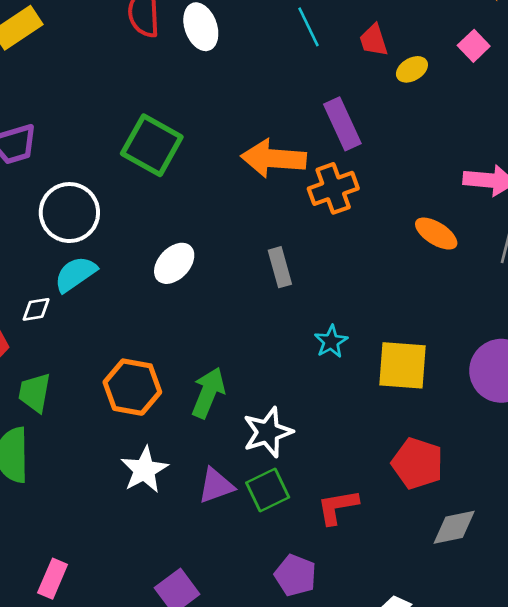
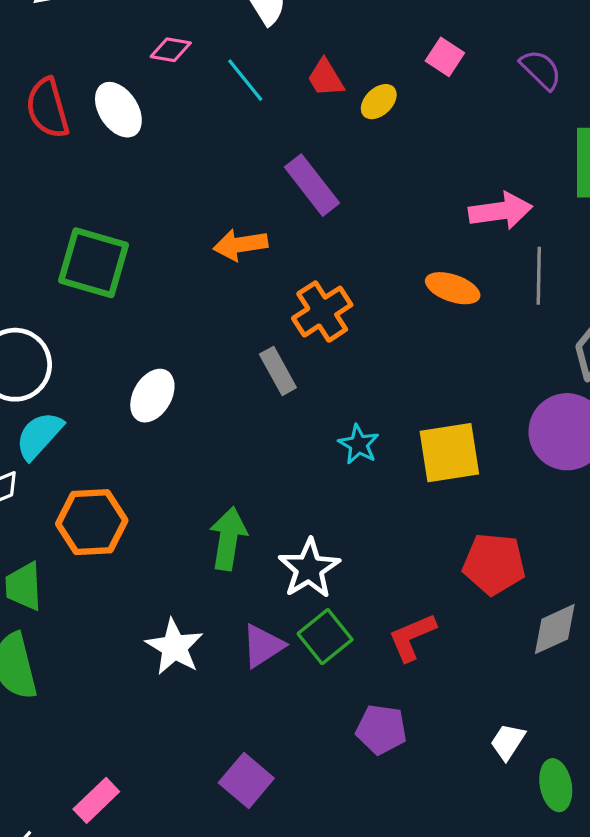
orange arrow: (273, 158) -> (240, 245), size x0.7
orange cross: (333, 188) -> (322, 312), moved
orange hexagon: (132, 387) -> (92, 522), moved
pink rectangle: (53, 579) -> (96, 800), turned 36

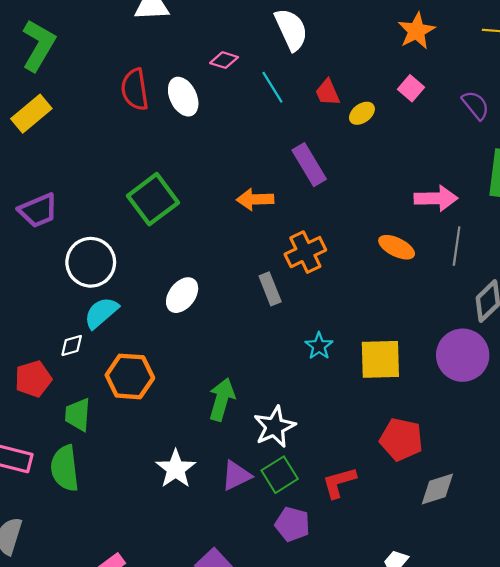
green square: (93, 263) -> (153, 199), turned 30
purple pentagon: (381, 729) -> (292, 524), moved

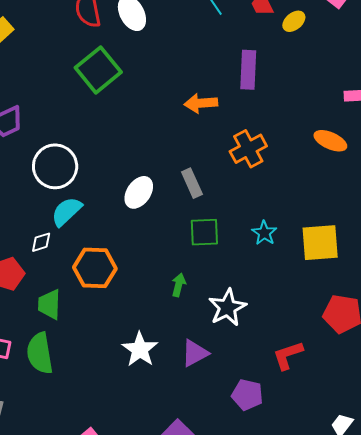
purple rectangle: (309, 165) -> (248, 70), turned 36
green square: (153, 199) -> (98, 70), moved
gray rectangle: (270, 289) -> (192, 183), moved
green arrow: (222, 399) -> (179, 285), size x0.6
green square: (280, 475) -> (204, 232), moved, turned 32

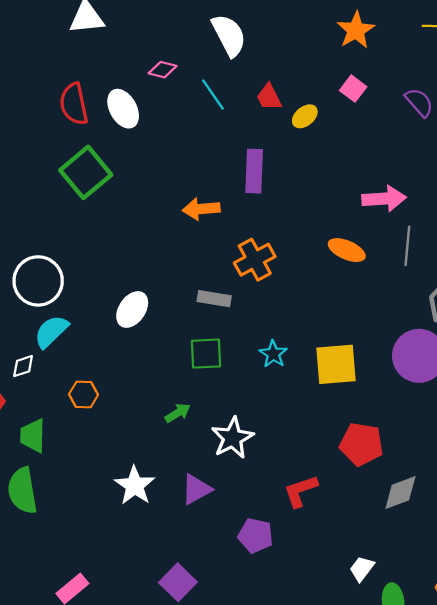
gray rectangle: (192, 183) -> (214, 299), moved, turned -56
orange hexagon: (95, 268) -> (84, 394), size x0.6
green arrow: (179, 285) -> (178, 413), turned 45

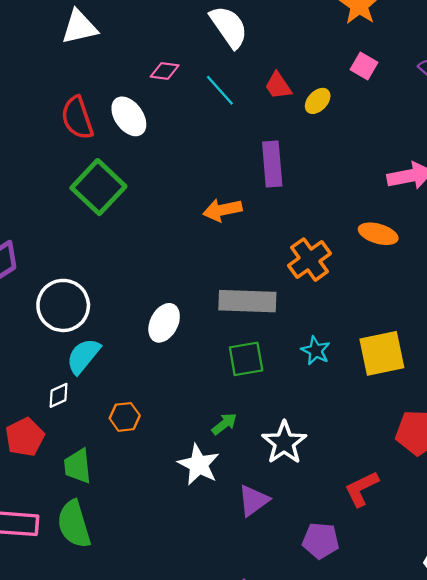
orange cross: (255, 260) -> (309, 260), moved
gray rectangle: (214, 299) -> (247, 301), size x1.6
white star: (135, 486) -> (199, 465), moved

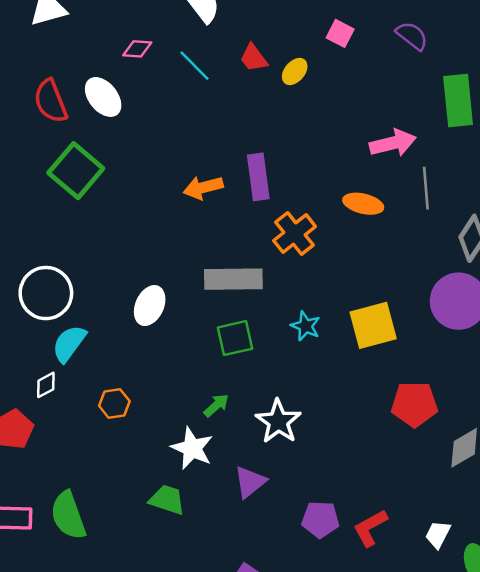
purple rectangle: (272, 164) -> (258, 177), moved
green trapezoid: (78, 466) -> (167, 500), moved, turned 117
red L-shape: (362, 489) -> (370, 528), moved

